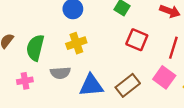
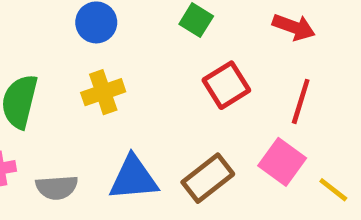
red square: (137, 40) -> (226, 85), turned 35
gray semicircle: (60, 73) -> (57, 187), moved

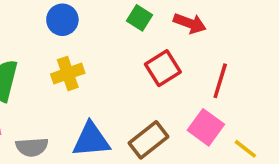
red arrow: (294, 27) -> (190, 23), moved

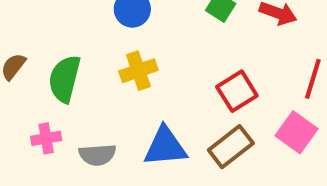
red square: (163, 68) -> (237, 91), moved

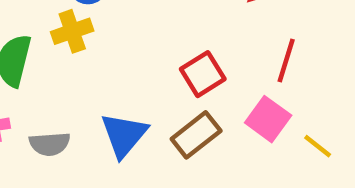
yellow cross: (138, 71) -> (72, 31), moved
blue triangle: (165, 147) -> (124, 135), turned -45

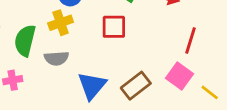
red square: (203, 74) -> (114, 27), moved, turned 32
gray semicircle: (50, 144) -> (56, 58), moved

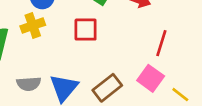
gray semicircle: (56, 58) -> (29, 84), moved

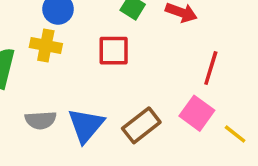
yellow cross: (33, 26) -> (46, 46), turned 30

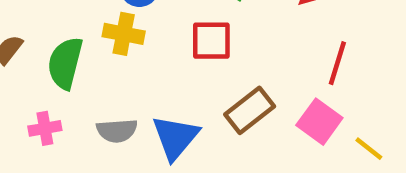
brown rectangle: (141, 125) -> (250, 110), moved

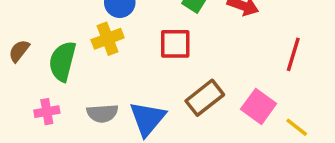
yellow cross: (124, 34) -> (108, 39), turned -32
red line: (337, 63) -> (293, 54), moved

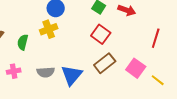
red square: (175, 44) -> (101, 34), moved, turned 36
green semicircle: (62, 61) -> (23, 42), size x0.7

